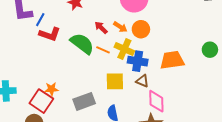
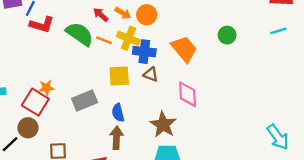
orange trapezoid: (172, 60) -> (184, 49), turned 60
pink diamond: (156, 101) -> (188, 94), moved

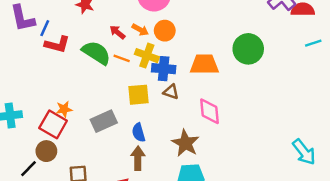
cyan line: (278, 31) -> (313, 43), moved
green circle: (227, 35) -> (248, 49), size x1.6
orange trapezoid: (184, 49) -> (204, 64), turned -48

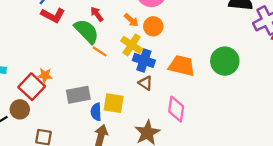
red arrow: (117, 32) -> (97, 14), moved
orange line: (122, 58) -> (100, 51), moved
yellow square: (139, 95) -> (114, 103), moved
blue semicircle: (139, 132) -> (96, 112), moved

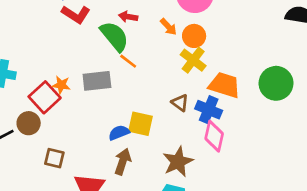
red arrow: (97, 14) -> (128, 17), turned -48
yellow cross: (132, 45) -> (193, 60), moved
blue cross: (144, 60) -> (209, 110), moved
gray rectangle: (78, 95) -> (97, 81), moved
blue semicircle: (96, 112) -> (119, 133), turned 66

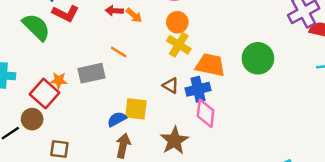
orange arrow: (168, 27) -> (134, 15), moved
green semicircle: (114, 36) -> (36, 27), moved
blue cross: (209, 110) -> (198, 89), turned -30

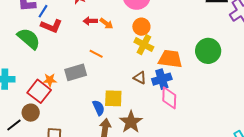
blue semicircle: (117, 119) -> (99, 108), turned 98
brown star: (174, 141) -> (131, 122), moved

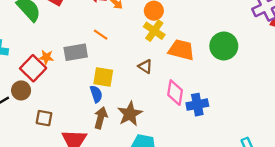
blue cross: (162, 79) -> (197, 105), moved
yellow square: (113, 98) -> (103, 77), moved

